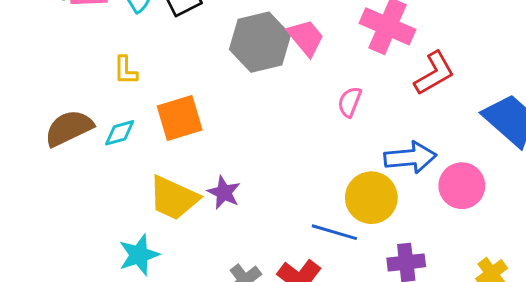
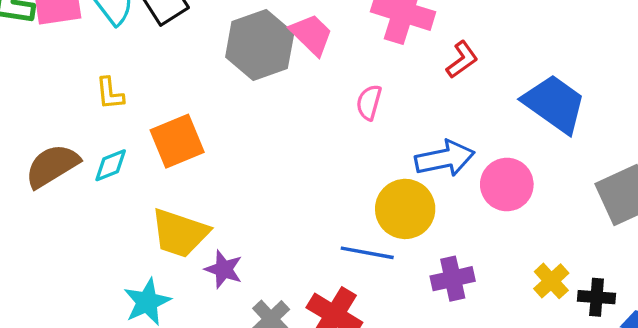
red L-shape: (434, 73) -> (462, 60), size x0.7
purple star: (224, 192) -> (224, 269), moved

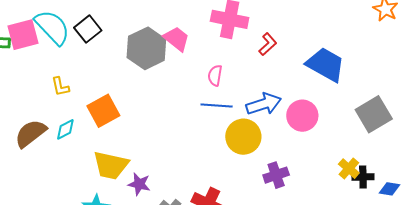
blue line: (367, 253) -> (217, 106), moved
yellow cross: (551, 281) -> (349, 169), moved

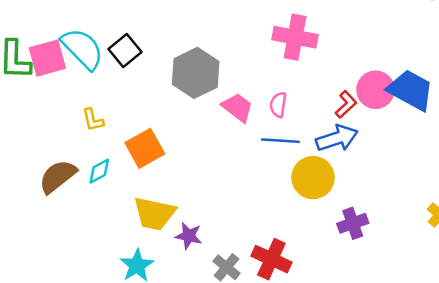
pink trapezoid: (177, 39) -> (238, 107), moved
red L-shape: (268, 44) -> (346, 104), moved
pink circle: (302, 116) -> (376, 90), moved

